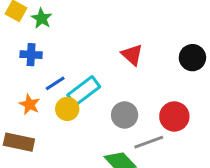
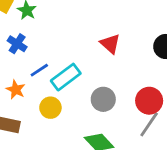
blue cross: (31, 55) -> (17, 44), turned 30
yellow circle: (67, 109) -> (50, 108), moved
gray line: (149, 142) -> (149, 124), moved, turned -36

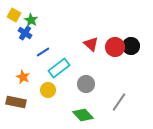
blue cross: (17, 44) -> (25, 33), moved
blue line: (39, 70) -> (43, 52), moved
red circle: (149, 101) -> (115, 47), moved

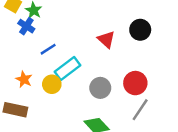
black circle: (131, 46) -> (140, 30), moved
red circle: (115, 47) -> (135, 83), moved
yellow circle: (48, 90) -> (52, 84), moved

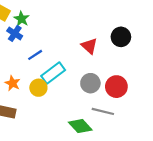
gray circle: (100, 88) -> (90, 83), moved
gray line: (140, 110) -> (103, 111), moved, turned 70

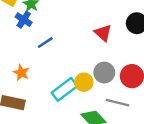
cyan rectangle: (53, 73) -> (65, 89), moved
yellow circle: (38, 88) -> (84, 82), moved

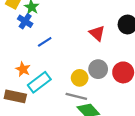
cyan rectangle: (65, 89) -> (39, 82), moved
gray line: (117, 103) -> (76, 96), moved

